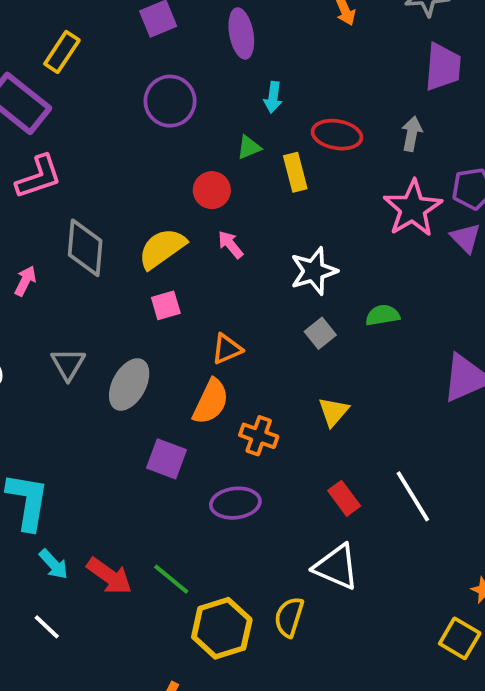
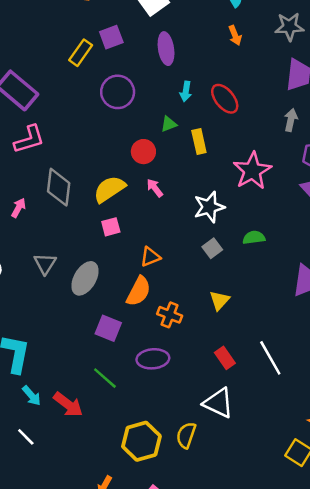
yellow rectangle: (62, 52) -> (81, 53), moved
gray arrow: (412, 134) -> (291, 120), moved
red ellipse: (337, 135) -> (225, 99), moved, turned 40
pink star: (413, 208) -> (252, 171), moved
green line: (171, 579) -> (105, 378), moved

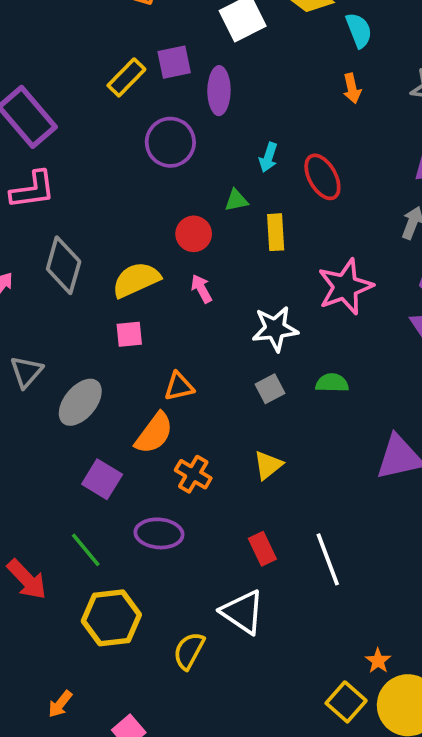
purple ellipse: (166, 49) -> (219, 91), moved
yellow hexagon: (141, 441) -> (111, 618), moved

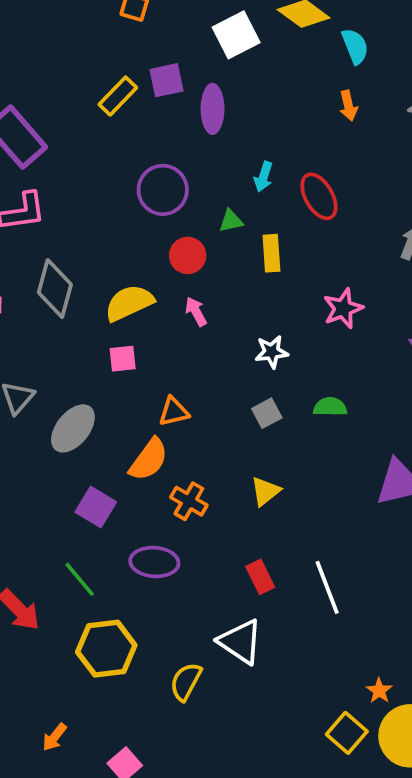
purple circle: (170, 142) -> (163, 190), moved
pink star: (345, 287) -> (343, 308), size x0.7
white star: (275, 329) -> (272, 352), size x0.7

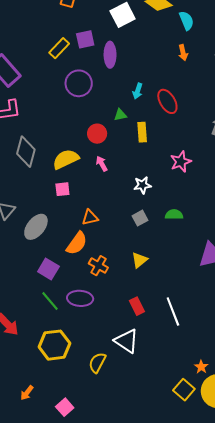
purple circle: (163, 190) -> (79, 83), moved
green line: (80, 579) -> (50, 301), moved

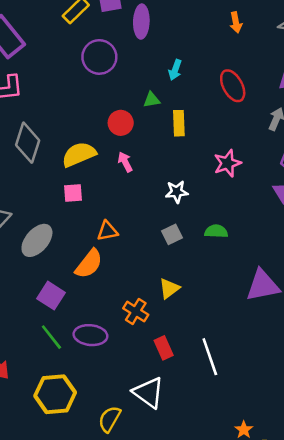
red ellipse: (167, 101) -> (233, 86), moved
orange cross: (98, 266) -> (136, 311), moved

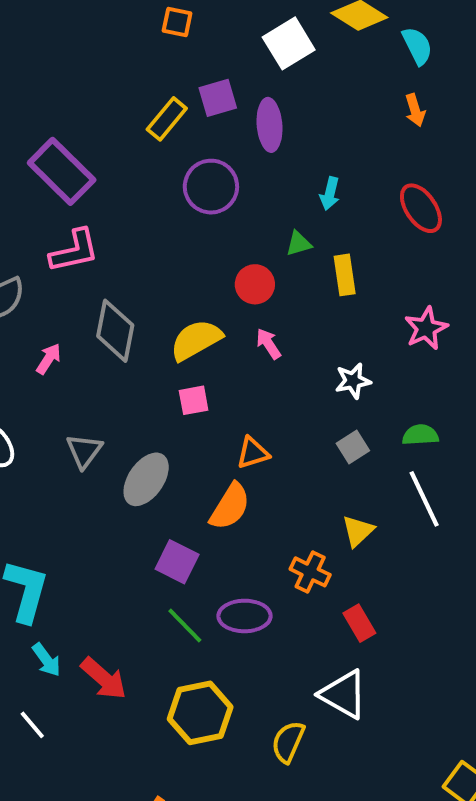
white line: (210, 357) -> (424, 499), moved

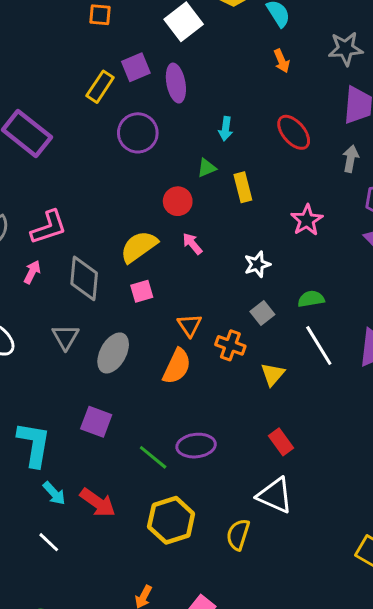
pink L-shape: (74, 251) -> (49, 227), moved
gray diamond: (115, 331) -> (84, 278), moved
orange triangle: (253, 453) -> (189, 325), turned -40
purple square: (177, 562) -> (96, 422), moved
orange cross: (310, 572) -> (230, 345), moved

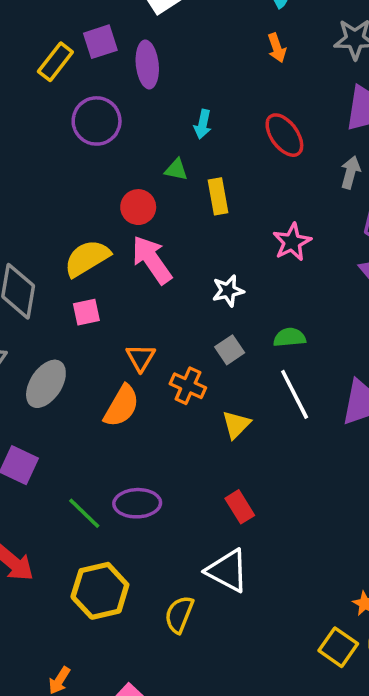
green triangle: (207, 168) -> (176, 170), turned 30
pink arrow: (192, 244) -> (152, 260), size x1.8

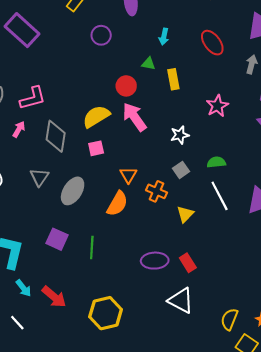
purple circle: (97, 121) -> (101, 35), size x0.7
purple ellipse: (137, 503) -> (155, 261), moved
green line: (84, 513) -> (92, 248), moved, turned 50
yellow semicircle: (179, 614) -> (229, 319), moved

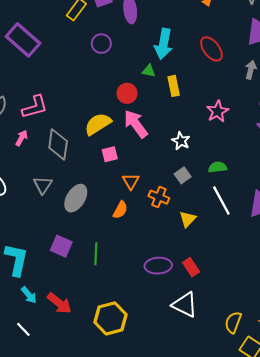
cyan arrow: (164, 37) -> (163, 44), size x1.8
white star: (180, 135) -> (181, 141), turned -30
pink square: (96, 148) -> (110, 154), moved
orange semicircle: (117, 204) -> (120, 210), size x0.7

